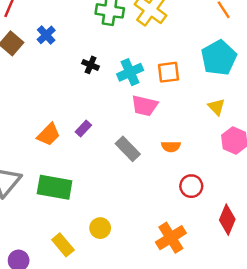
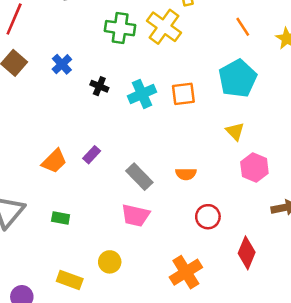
blue cross: (46, 35) -> (62, 64), moved
pink trapezoid: (144, 106) -> (136, 215), moved
green rectangle: (55, 187) -> (61, 218), size x0.5
yellow rectangle: (63, 245) -> (70, 280), turned -30

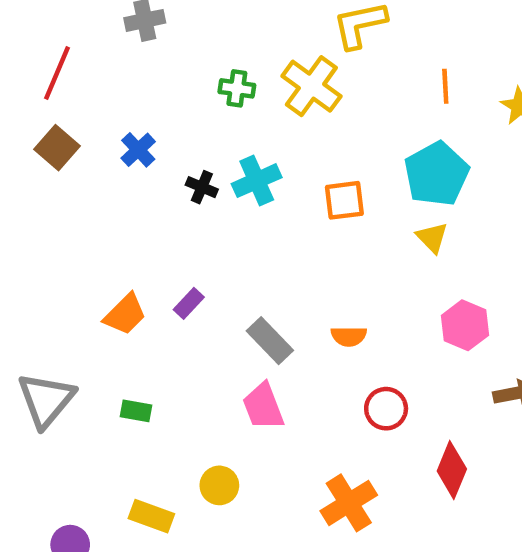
orange line: (243, 27) -> (445, 86), turned 30
green cross: (120, 28) -> (237, 88), size x0.7
cyan cross: (142, 94) -> (257, 181), moved
yellow triangle: (235, 131) -> (432, 238), moved
pink trapezoid: (136, 215) -> (263, 406), turned 56

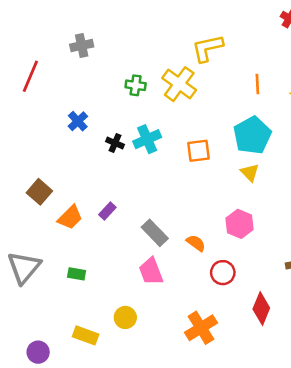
brown square: (57, 148) -> (39, 192), moved
pink hexagon: (465, 325) -> (239, 224), moved
orange semicircle: (349, 336) -> (196, 243), moved, turned -144

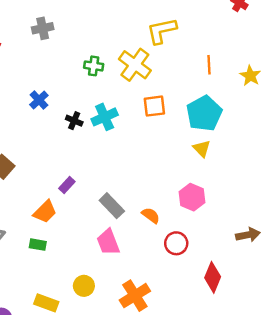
orange square: (198, 151) -> (154, 106), moved
orange trapezoid: (70, 217) -> (45, 212), moved
orange cross: (201, 328) -> (135, 296), moved

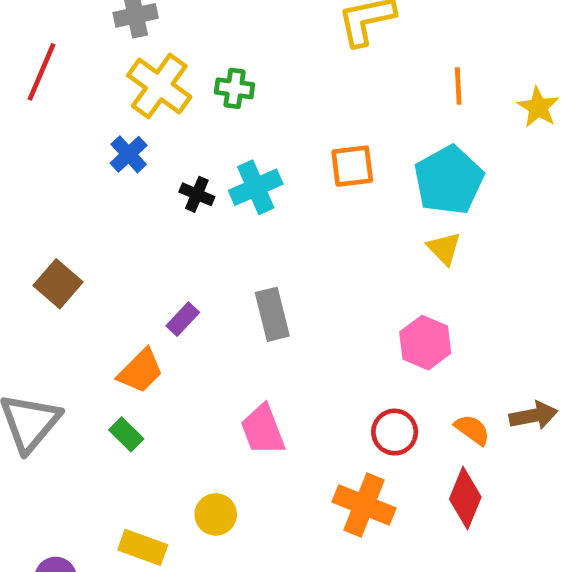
yellow cross: (135, 65) -> (159, 86), moved
gray rectangle: (112, 206) -> (272, 314), moved, turned 30
orange semicircle: (151, 215) -> (472, 430), moved
green rectangle: (38, 245) -> (126, 434), turned 35
orange cross: (135, 296) -> (364, 505), moved, turned -36

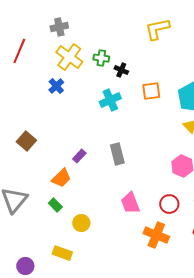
black cross: (197, 194) -> (121, 70), moved
pink trapezoid: (263, 430) -> (130, 203), moved
yellow circle: (216, 514) -> (81, 223), moved

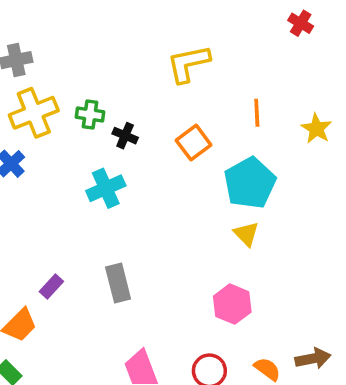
yellow cross: (69, 57) -> (34, 113), turned 32
orange square: (151, 91) -> (194, 143), moved, turned -30

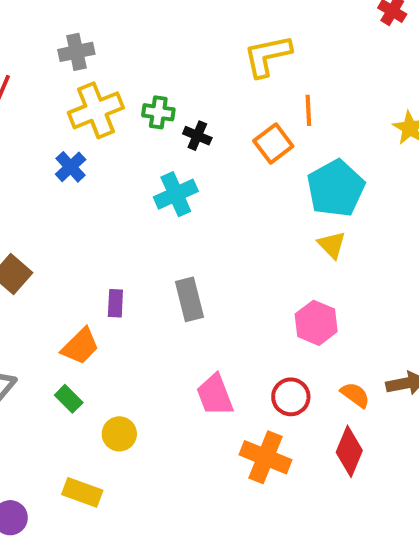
orange line: (257, 113) -> (308, 110), moved
purple rectangle: (51, 287) -> (115, 303), turned -40

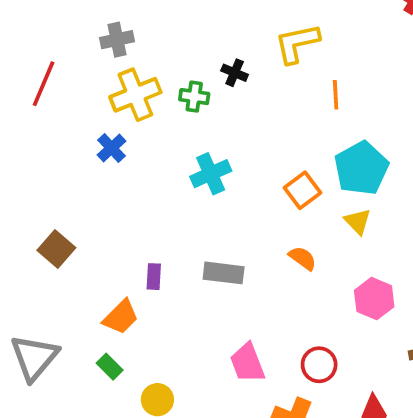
black cross: (197, 136) -> (235, 73), moved
orange square: (273, 143) -> (303, 190), moved
gray rectangle: (189, 299) -> (224, 273), turned -69
pink hexagon: (316, 323) -> (374, 299), moved
orange semicircle: (355, 395) -> (303, 258), moved

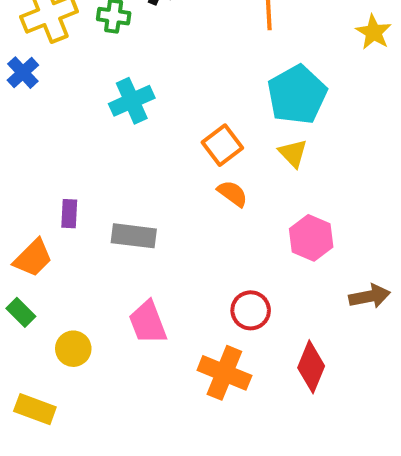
orange square: (303, 190) -> (222, 145), moved
gray rectangle: (224, 273) -> (134, 236), moved
pink trapezoid: (247, 363) -> (148, 322), moved

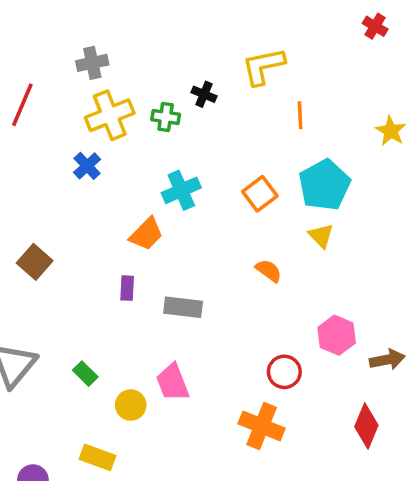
orange square: (222, 145) -> (260, 194), moved
pink hexagon: (311, 238) -> (337, 335), moved
orange trapezoid: (33, 258) -> (146, 234), moved
pink trapezoid: (148, 322) -> (173, 382), moved
red diamond: (311, 367) -> (366, 426), moved

